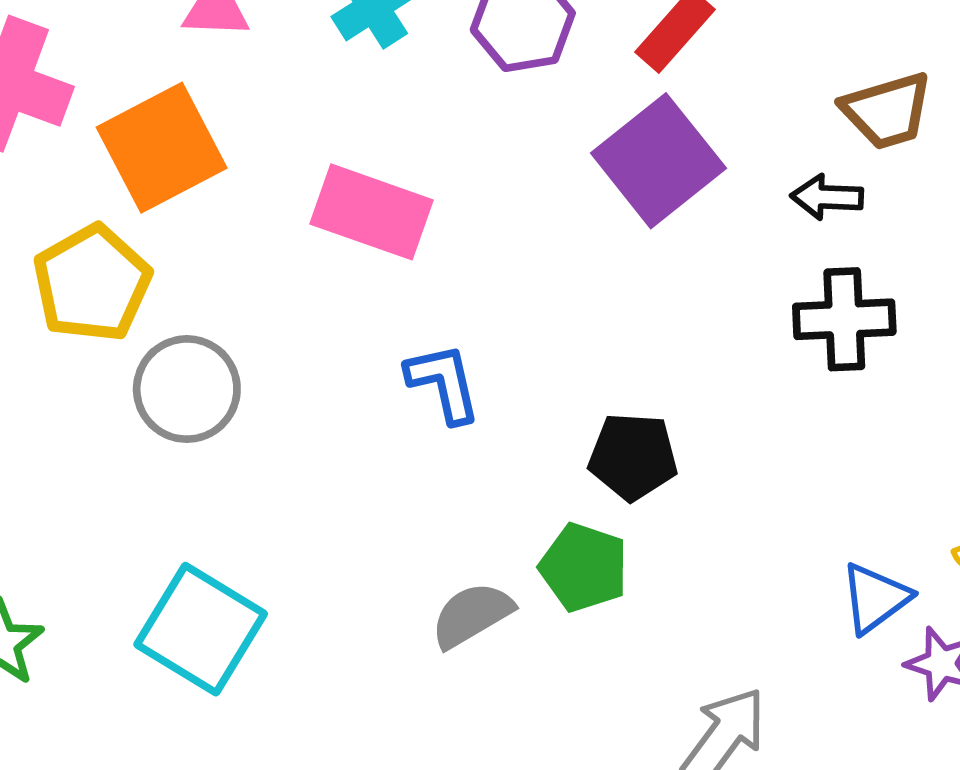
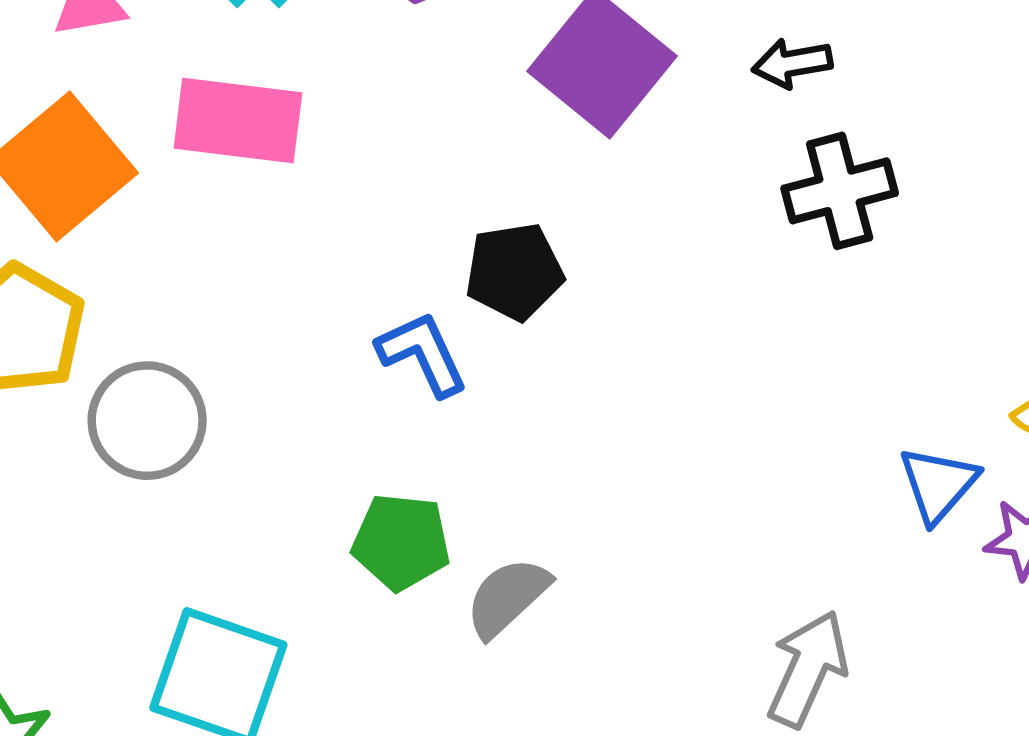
pink rectangle: (372, 212) -> (238, 120), moved
black pentagon: (633, 457) -> (514, 271), moved
green pentagon: (584, 567) -> (401, 542), moved

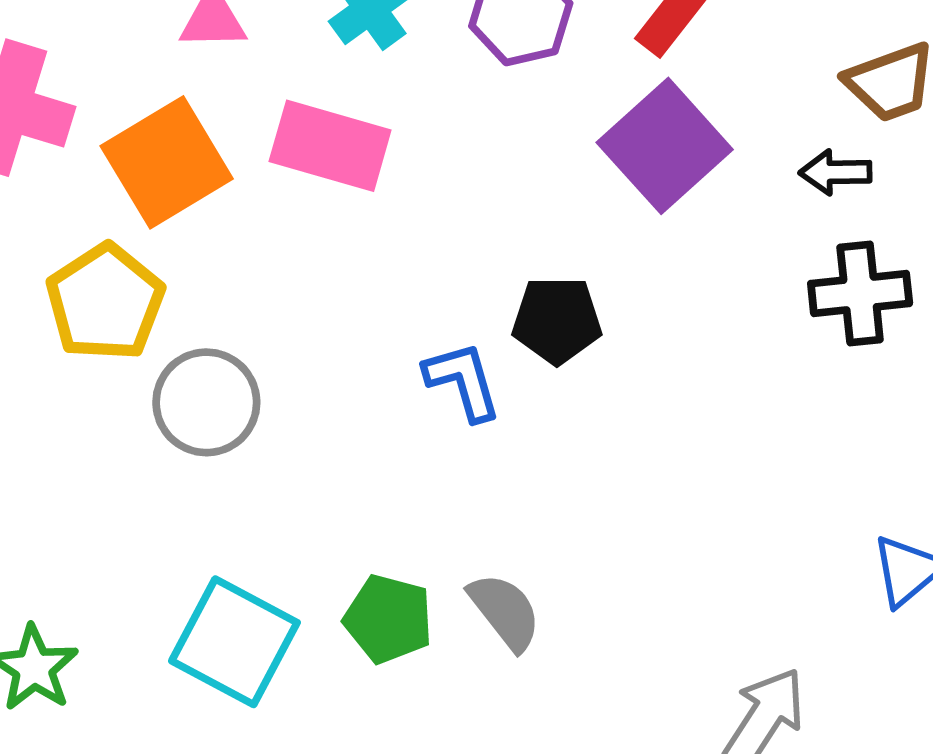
green pentagon: (401, 542) -> (388, 619), moved
gray semicircle: (507, 597) -> (505, 611), turned 86

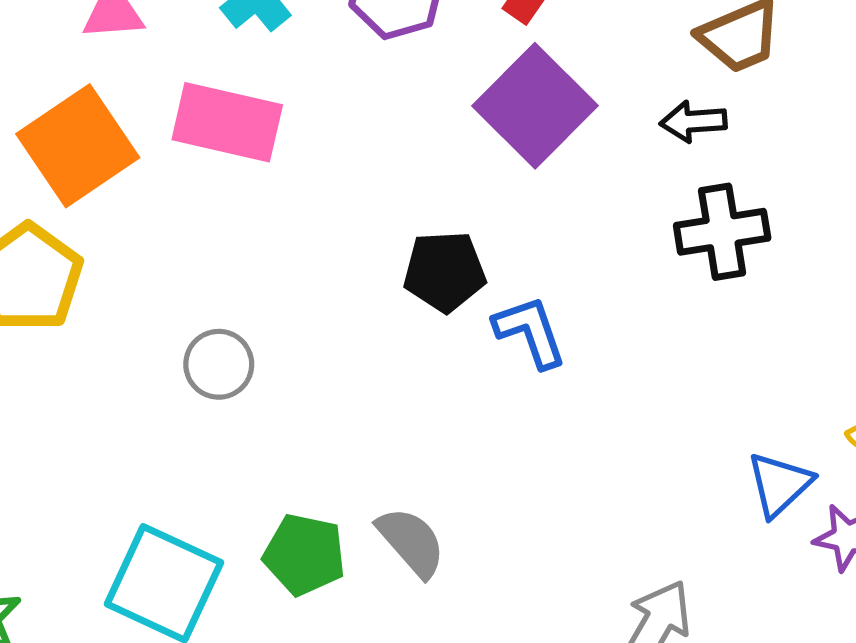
blue L-shape: (463, 381) -> (530, 332), moved
gray circle: (206, 402) -> (219, 364), moved, size x0.7

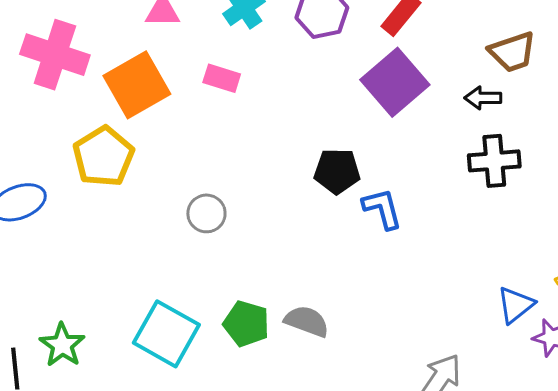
pink rectangle: (227, 122) -> (222, 78), size x0.6
gray semicircle: (411, 542) -> (307, 321), turned -33

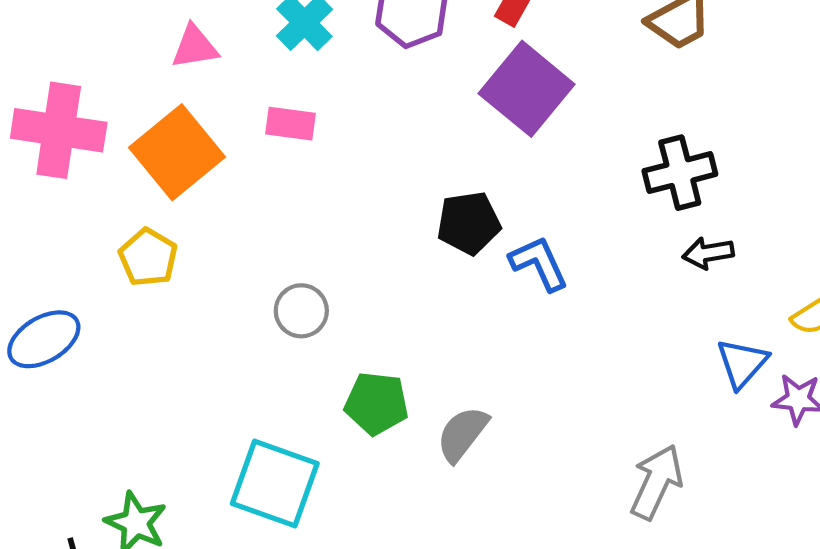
black arrow: (483, 98) -> (708, 253), moved
yellow pentagon: (103, 157) -> (148, 257), size x0.7
gray semicircle: (307, 321) -> (462, 434), turned -63
green pentagon: (246, 324) -> (376, 403), moved

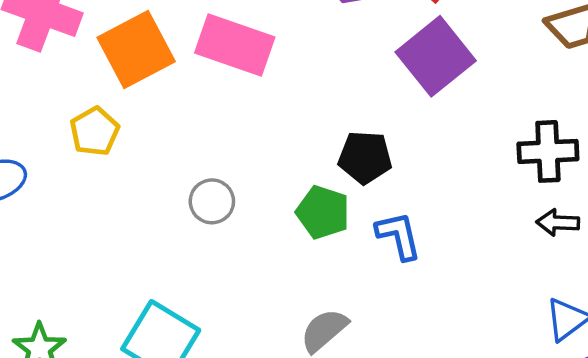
pink rectangle: (291, 124) -> (235, 45), size x1.8
blue L-shape: (539, 263) -> (399, 236), moved
green pentagon: (376, 403) -> (323, 212), moved

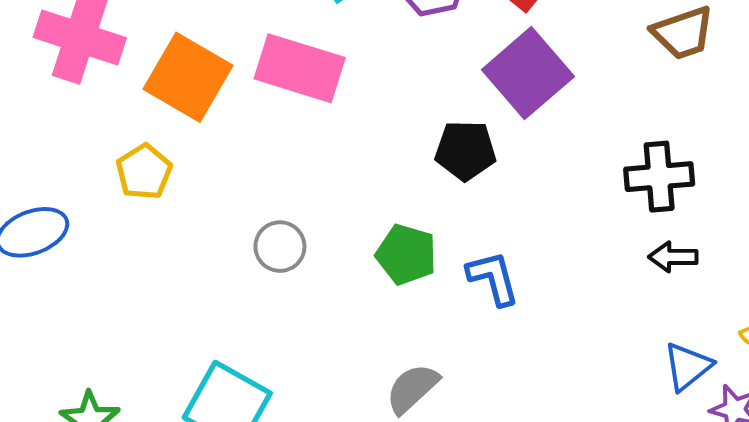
orange square: (136, 49) -> (188, 77), turned -30
black pentagon: (365, 157) -> (465, 150), moved

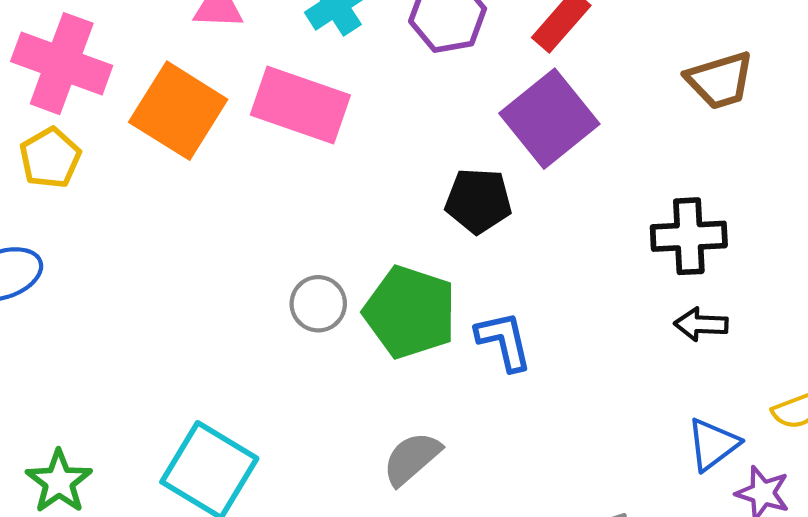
yellow pentagon: (144, 172) -> (50, 158), moved
gray circle: (280, 247) -> (318, 304), moved
green pentagon: (406, 255) -> (410, 312), size x1.4

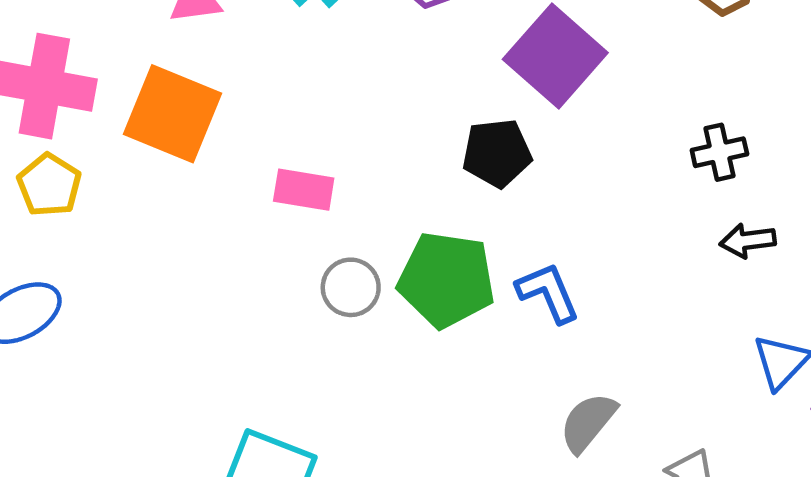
pink rectangle: (300, 105) -> (304, 190), moved, size x0.6
black cross: (689, 236) -> (719, 152), size x0.7
gray semicircle: (412, 458) -> (588, 422), moved

